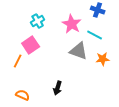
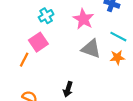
cyan line: (95, 35) -> (118, 37), moved

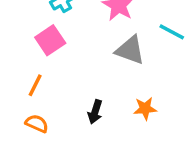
orange star: (117, 57) -> (145, 108), moved
orange line: (24, 60) -> (35, 85), moved

